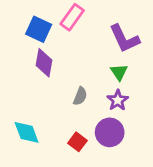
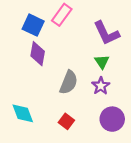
gray semicircle: (80, 96) -> (69, 82), size x1.5
purple circle: (110, 132) -> (112, 119), moved

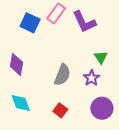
purple L-shape: (106, 33) -> (84, 22), moved
purple diamond: (38, 54) -> (17, 64), moved
green triangle: (102, 62) -> (101, 57), moved

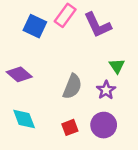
purple diamond: (17, 64) -> (19, 74), turned -60
purple circle: (102, 108) -> (104, 125), moved
red square: (60, 110) -> (70, 127), turned 32

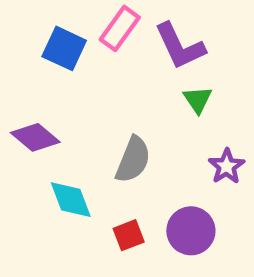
green triangle: (117, 66) -> (198, 100), moved
purple star: (106, 90) -> (227, 166), moved
cyan diamond: (24, 119) -> (71, 200), moved

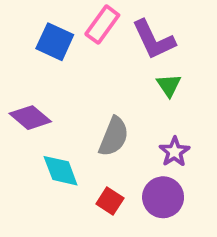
purple star: (227, 166) -> (174, 152), moved
red square: (129, 235) -> (110, 201), turned -36

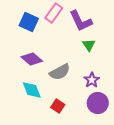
purple diamond: (30, 118) -> (32, 59), moved
gray semicircle: (114, 137) -> (60, 72), turned 40
purple circle: (163, 197) -> (98, 103), moved

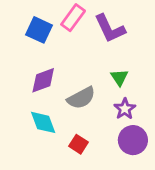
green triangle: (89, 45) -> (119, 78), moved
purple diamond: (32, 59) -> (43, 80), turned -60

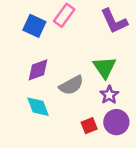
purple L-shape: (110, 29) -> (114, 21), moved
green triangle: (119, 78) -> (105, 67), size x1.5
red square: (79, 144) -> (89, 126), moved, turned 35

